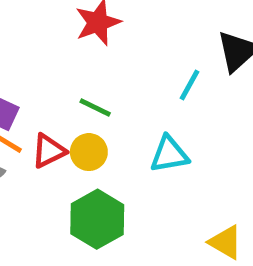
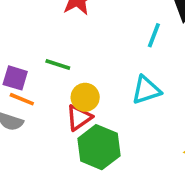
green line: (95, 108) -> (58, 64), moved
red triangle: (49, 151) -> (79, 118), moved

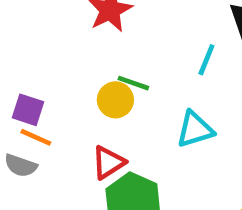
green line: (58, 64) -> (133, 83), moved
yellow circle: (85, 97) -> (115, 100), moved

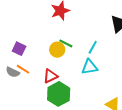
cyan line: (206, 60) -> (93, 47), moved
orange line: (36, 137) -> (23, 69), moved

